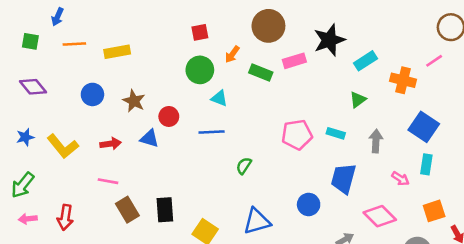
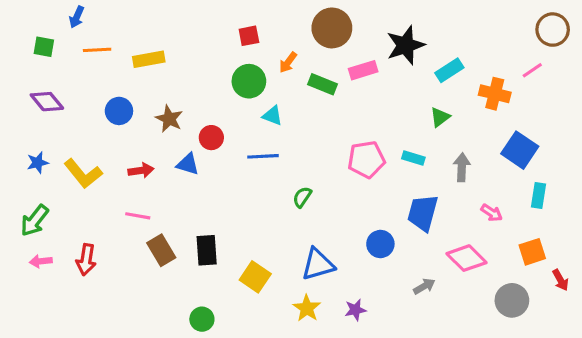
cyan rectangle: (426, 164) -> (539, 195), moved

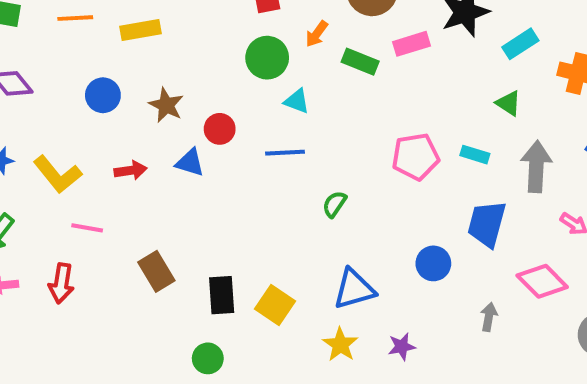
green triangle: (440, 117) -> (509, 103), turned -50
gray arrow: (462, 167) -> (536, 166), size x1.4
pink line: (138, 216) -> (87, 228), moved
black rectangle: (207, 250) -> (222, 295), moved
gray arrow: (424, 286) -> (489, 317), turned -50

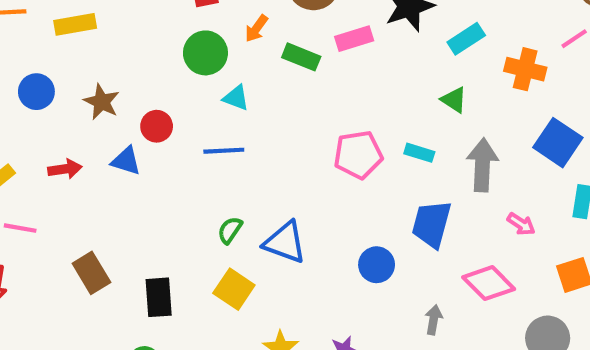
green semicircle: (334, 204) -> (230, 230), moved
blue triangle: (354, 289) -> (285, 242), moved, turned 36
yellow square: (275, 305) -> (234, 289), moved

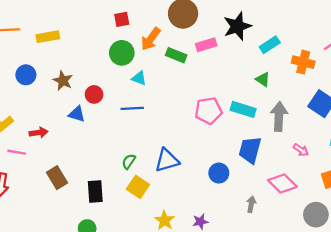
orange arrow: (256, 28) -> (151, 39), size x1.5
cyan rectangle: (419, 153) -> (243, 109), size x1.5
red arrow: (65, 169) -> (39, 133), moved
green semicircle: (230, 230) -> (129, 161), moved
blue triangle: (285, 242) -> (167, 160), turned -36

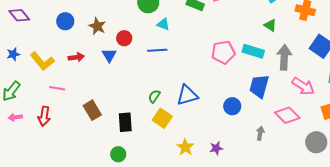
blue triangle: (77, 114) -> (109, 55), turned 42
red arrow: (39, 133) -> (76, 57), moved
pink arrow: (301, 150) -> (303, 86), size x1.6

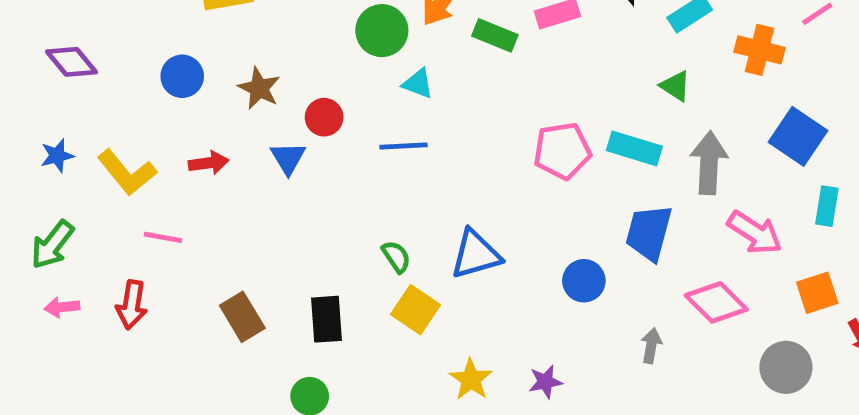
green semicircle: (154, 96) -> (396, 257), turned 112
brown rectangle: (92, 110) -> (242, 317), moved

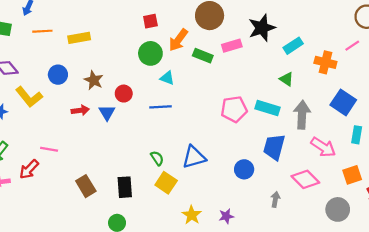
red arrow: (209, 163) -> (80, 110), moved
yellow L-shape: (127, 172) -> (29, 97), moved
red arrow: (132, 305) -> (29, 169), moved, turned 35

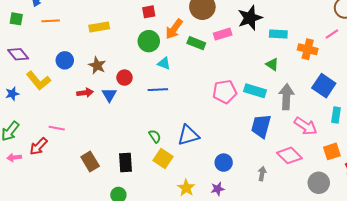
yellow rectangle: (79, 38) -> (99, 27), moved
cyan rectangle: (293, 46) -> (278, 34), turned 36
blue circle: (244, 169) -> (224, 163), moved

